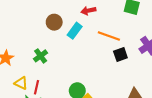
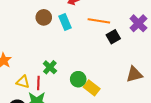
cyan rectangle: (75, 31) -> (65, 22), turned -49
green cross: (41, 56) -> (50, 67), moved

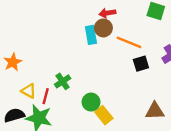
brown circle: (44, 17) -> (103, 28), moved

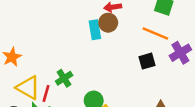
orange line: (129, 42) -> (155, 33), moved
yellow triangle: (29, 91) -> (28, 88), size x1.5

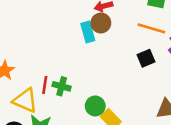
green cross: (64, 78) -> (62, 86), turned -35
red line: (46, 93) -> (45, 85), moved

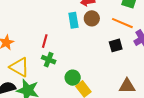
brown circle: (101, 23) -> (92, 18), moved
red line: (45, 85) -> (45, 41), moved

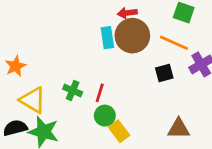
brown circle: (92, 18) -> (132, 36), size x1.6
red line: (45, 41) -> (100, 93), moved

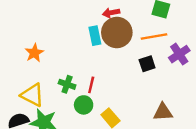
orange line: (174, 43) -> (154, 36), turned -30
orange star: (16, 66) -> (34, 53), moved
green circle: (105, 116) -> (84, 105), moved

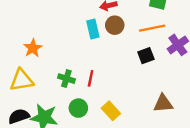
brown circle: (117, 32) -> (115, 25), size x0.6
yellow triangle: (32, 95) -> (22, 80), moved, turned -35
green circle: (84, 105) -> (78, 108), moved

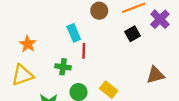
cyan rectangle: (93, 29) -> (74, 33), moved
red line: (91, 78) -> (84, 51), moved

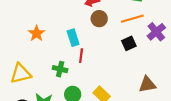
orange star: (28, 44) -> (37, 33), moved

